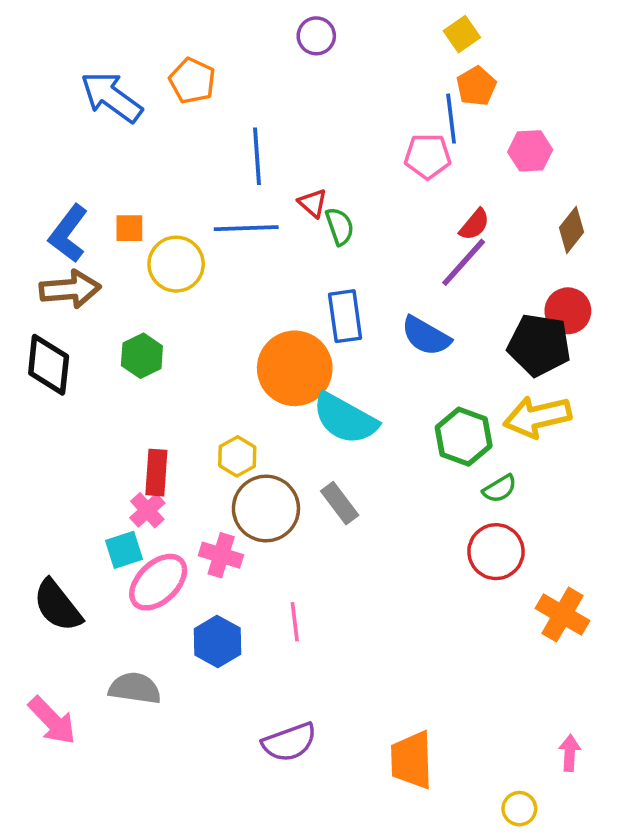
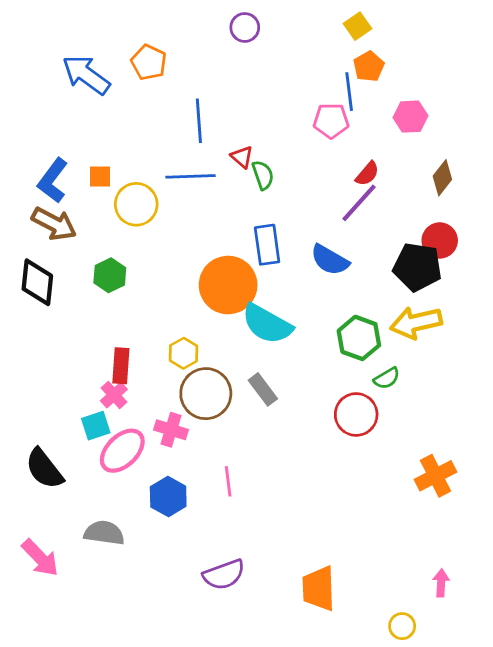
brown arrow: (70, 289) -> (54, 224), turned 33
red circle: (496, 552) -> (356, 414), moved
orange cross: (562, 615) -> (436, 476), turned 33

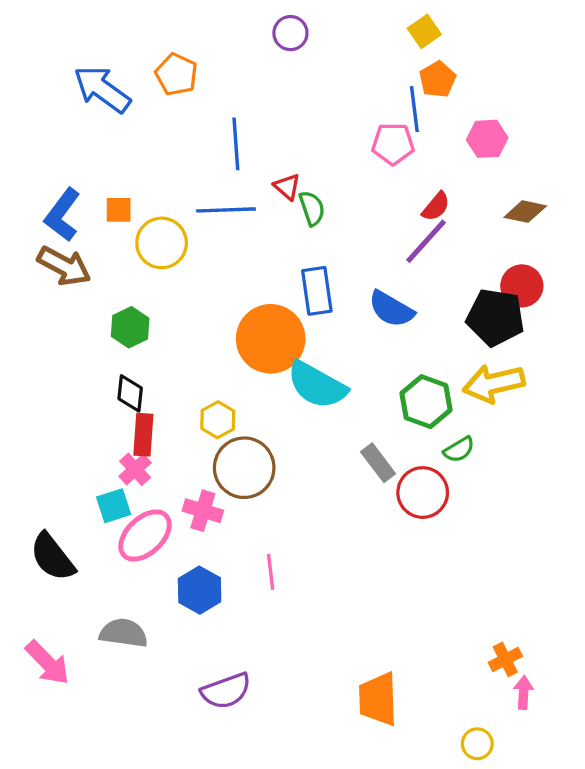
brown diamond: (442, 178) -> (525, 212), turned 64
black diamond: (37, 282) -> (130, 393), moved, size x0.7
gray rectangle: (263, 389) -> (378, 463), moved
orange cross: (436, 476) -> (505, 659), moved, size x0.7
purple semicircle: (224, 575) -> (226, 691), moved

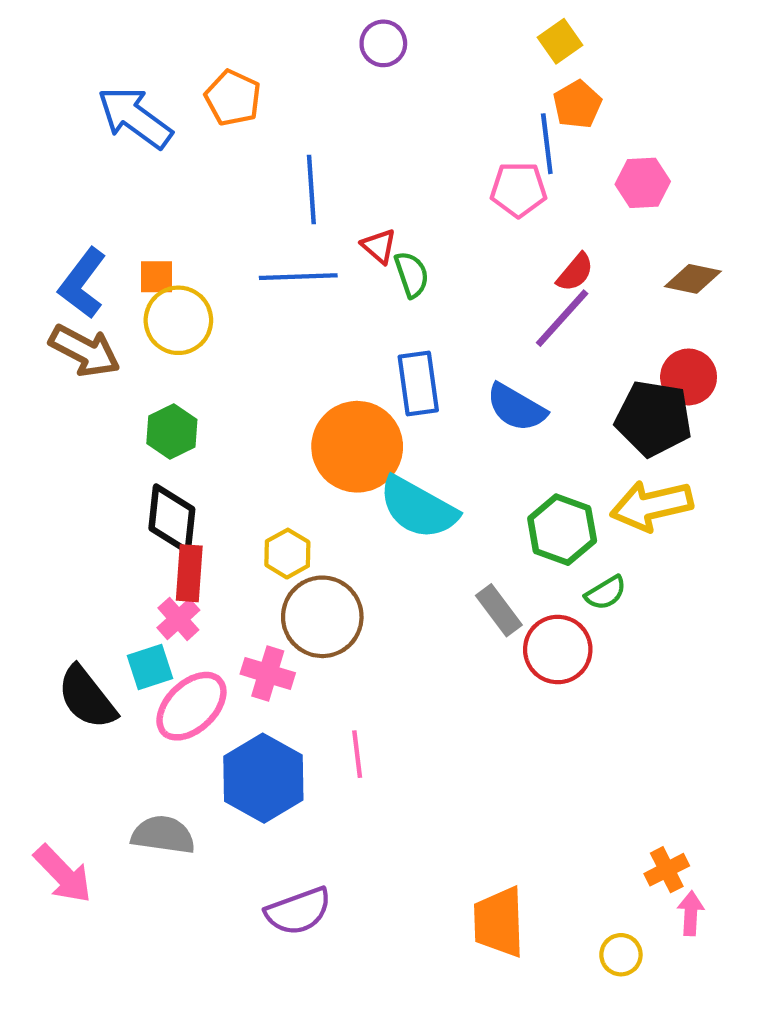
yellow circle: (162, 243) -> (178, 320), moved
black diamond: (130, 393) -> (172, 519), size x1.4
black semicircle: (52, 557) -> (87, 697), moved
blue hexagon: (200, 590) -> (263, 778), size x1.4
yellow circle: (477, 744) -> (621, 955), moved

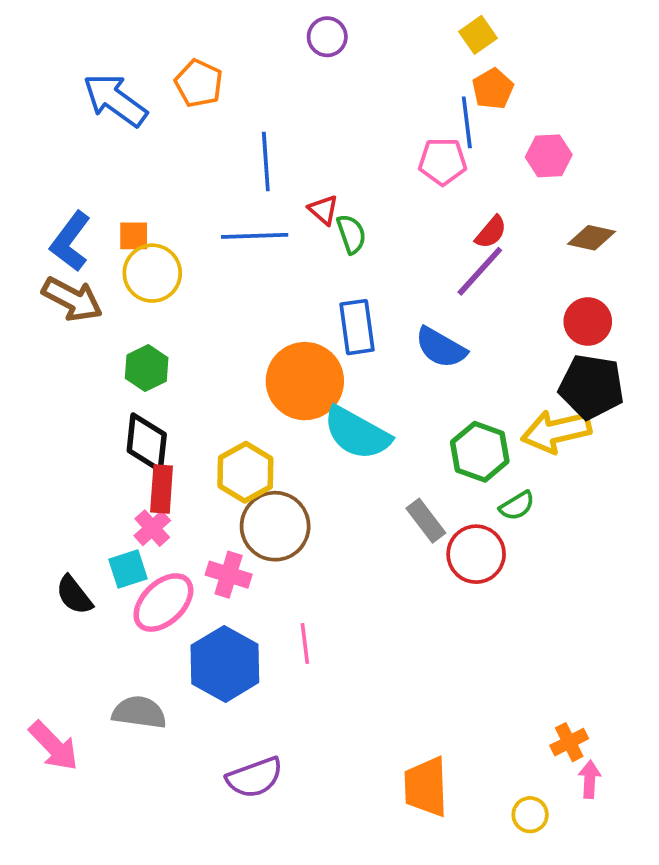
black pentagon: (654, 418) -> (591, 387), moved
yellow hexagon: (287, 554) -> (245, 472), size x1.4
black semicircle: (87, 697) -> (74, 595), size x0.7

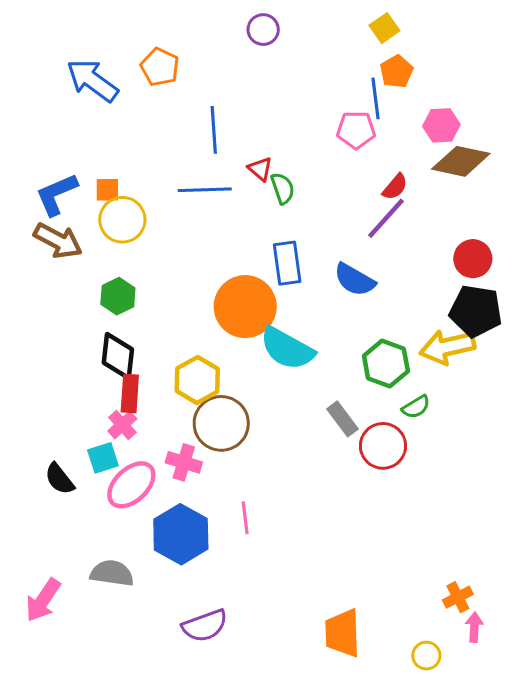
brown diamond: (591, 238) -> (461, 161), moved, size x1.5
blue L-shape: (70, 241) -> (56, 194), turned 30
pink arrow: (54, 746) -> (43, 600), turned 78

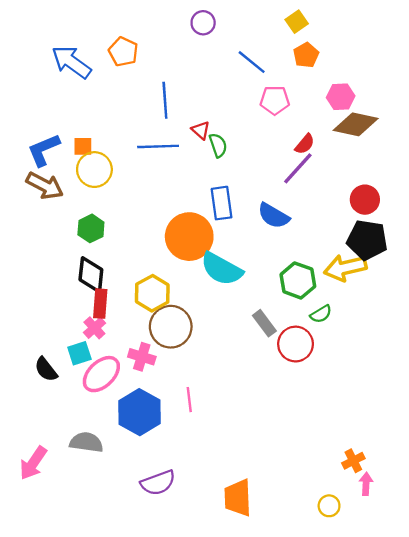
blue line: (375, 98) -> (252, 62), moved, turned -44
orange trapezoid: (343, 633) -> (238, 498), moved

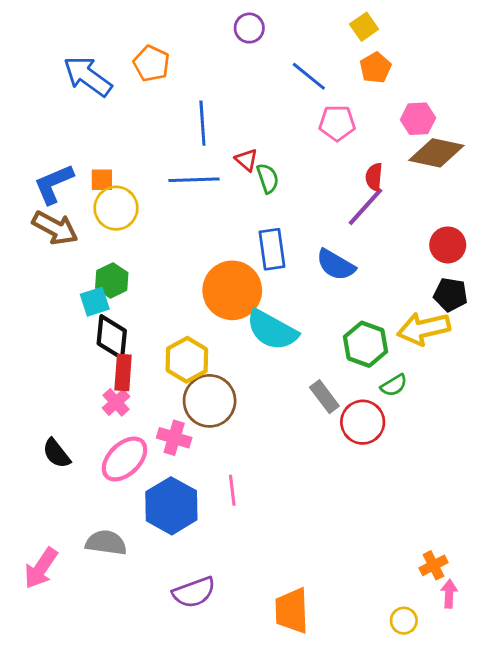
red semicircle: (305, 144) -> (374, 177), turned 145
black pentagon: (367, 240) -> (451, 295), size x0.7
cyan square: (79, 353) -> (95, 302), moved

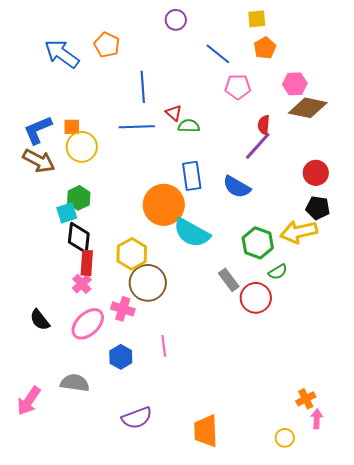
yellow square: (364, 27) -> (257, 19), turned 30
green semicircle: (268, 178) -> (189, 126), turned -70
blue hexagon: (171, 506) -> (121, 357), size x0.6

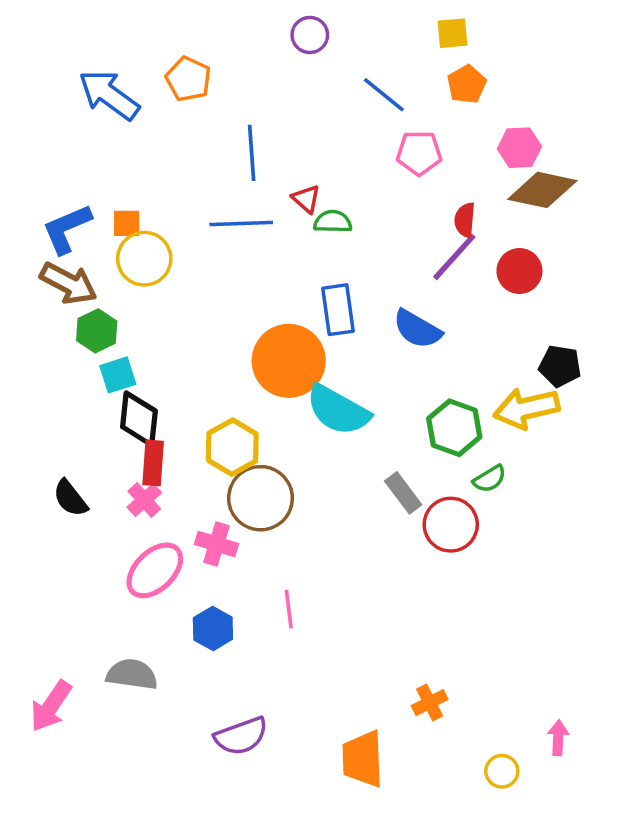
red circle: (316, 173) -> (519, 271), moved
green hexagon: (79, 198) -> (97, 331), moved
black semicircle: (40, 320) -> (70, 498), moved
orange cross: (306, 399) -> (430, 703), moved

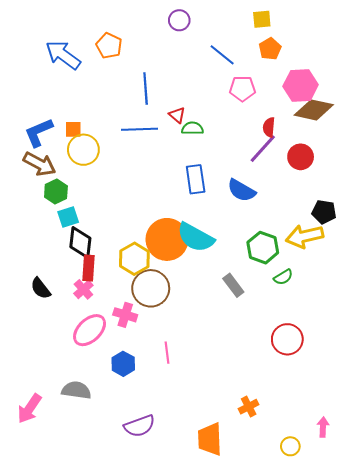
pink hexagon: (519, 148) -> (301, 85), size x1.4
orange circle: (289, 361) -> (167, 239), moved
red circle: (451, 525) -> (287, 339), moved

